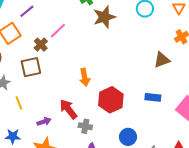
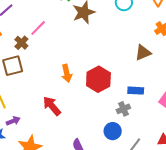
red hexagon: (111, 100) -> (98, 79), moved
purple arrow: (44, 122) -> (13, 121), moved
gray cross: (85, 126) -> (123, 109), moved, turned -32

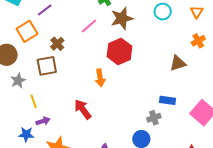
pink line: (38, 28) -> (89, 26), moved
red hexagon: (98, 79) -> (119, 51), moved

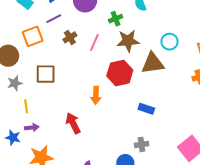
pink line: (89, 26) -> (94, 42), turned -36
brown cross: (57, 44) -> (70, 37), moved
brown triangle: (178, 63) -> (153, 63), moved, size x1.4
blue rectangle: (168, 100) -> (146, 109), moved

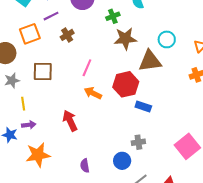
pink line: (94, 42) -> (87, 68), moved
red hexagon: (120, 73) -> (126, 84), moved
orange arrow: (96, 95) -> (93, 93), turned 114

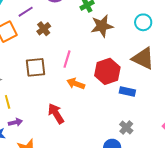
brown triangle: (150, 61) -> (143, 58), moved, turned 40
brown square: (43, 71) -> (36, 67), moved
gray cross: (138, 142) -> (126, 128), turned -32

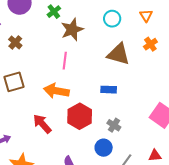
pink line: (67, 59) -> (65, 61), moved
red hexagon: (107, 71) -> (80, 116), moved
orange arrow: (76, 84) -> (56, 91), size x1.4

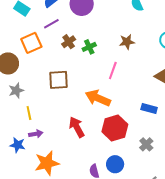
green cross: (54, 12) -> (89, 47), moved
brown star: (72, 30) -> (127, 42), size x0.7
blue circle: (104, 148) -> (115, 164), moved

